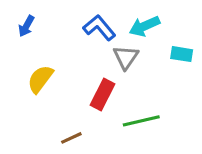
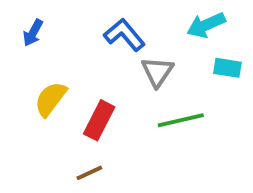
cyan arrow: (144, 26) -> (206, 25), moved
red rectangle: (102, 94) -> (99, 120), moved
green line: (141, 121) -> (181, 120), moved

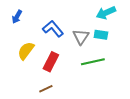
blue L-shape: (124, 35) -> (53, 29), moved
cyan rectangle: (227, 68) -> (101, 35), moved

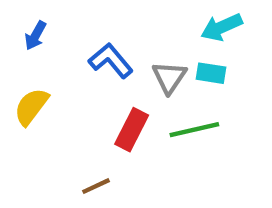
yellow semicircle: (26, 51) -> (31, 107), moved
red rectangle: (51, 62) -> (132, 130), moved

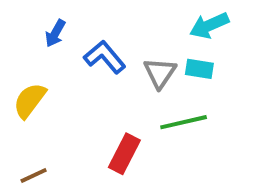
blue arrow: (35, 36) -> (55, 33), moved
red rectangle: (132, 130) -> (124, 154), moved
brown line: (96, 186) -> (34, 175), moved

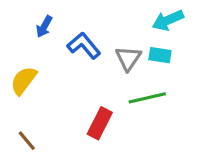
brown line: (34, 175) -> (27, 141), turned 75

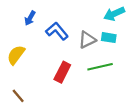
gray triangle: (128, 58) -> (87, 40), turned 30
red rectangle: (100, 123) -> (62, 72), moved

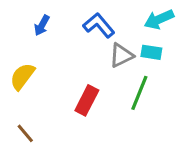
blue L-shape: (57, 31) -> (99, 25), moved
green line: (100, 67) -> (139, 93), turned -55

